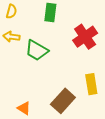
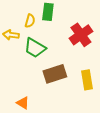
yellow semicircle: (11, 11) -> (30, 21), moved
brown rectangle: (63, 101) -> (55, 74), moved, turned 30

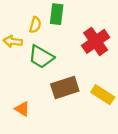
yellow rectangle: (87, 80) -> (103, 95), turned -48
orange triangle: (23, 103) -> (22, 109), moved

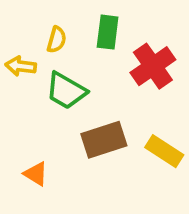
green rectangle: (57, 14) -> (108, 32), moved

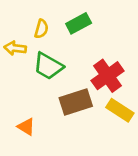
green rectangle: (108, 32) -> (79, 23), turned 55
red cross: (153, 66) -> (107, 76), moved

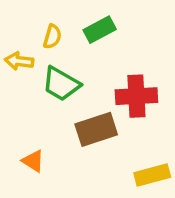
red cross: (107, 76) -> (136, 96), turned 32
yellow rectangle: (120, 110) -> (152, 175), moved, turned -48

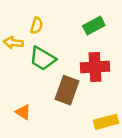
green rectangle: (100, 30) -> (94, 26), moved
brown rectangle: (96, 129) -> (67, 90), turned -52

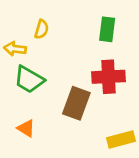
green rectangle: (94, 26) -> (107, 29), turned -55
green trapezoid: (43, 58) -> (29, 80), moved

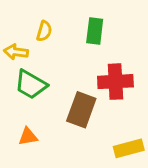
green rectangle: (107, 29) -> (95, 31), moved
orange triangle: (26, 128) -> (28, 136), turned -42

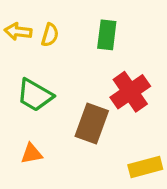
yellow arrow: (16, 52) -> (18, 32), moved
red cross: (115, 82) -> (130, 92), turned -32

